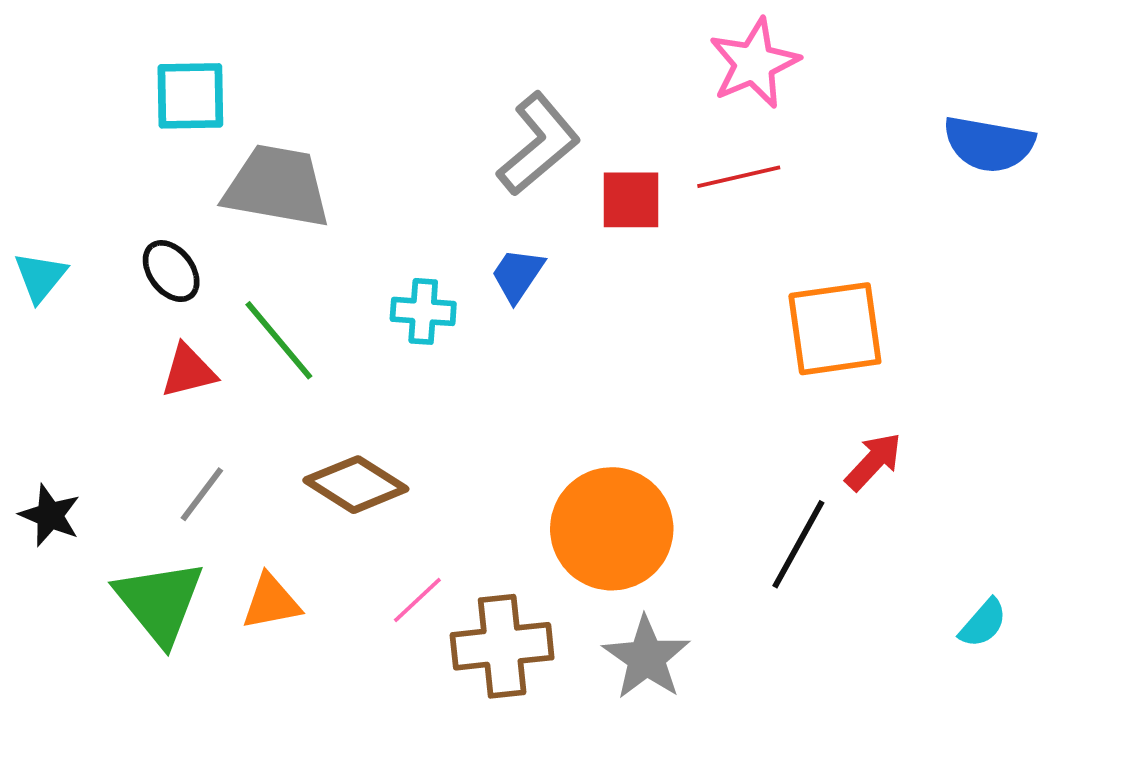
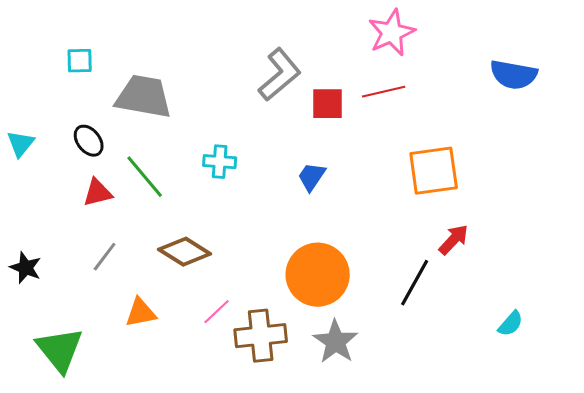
cyan square: (190, 96) -> (80, 61), moved, size x0.7
blue trapezoid: (517, 275) -> (312, 177), moved
green triangle: (160, 602) -> (60, 350), moved

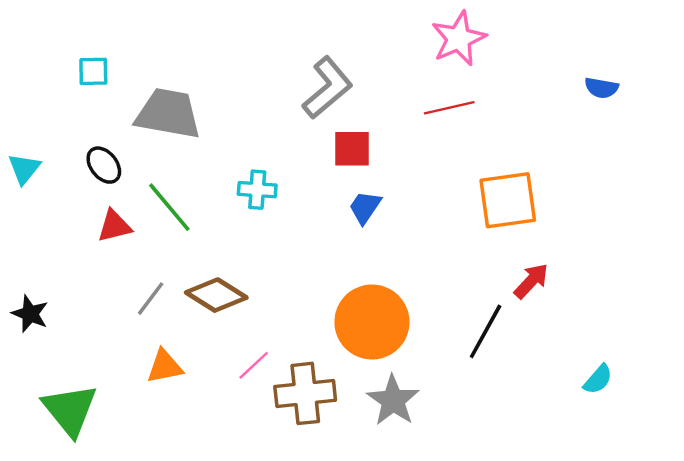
blue semicircle: (514, 75) -> (601, 88), size x0.6
red square: (328, 104) -> (352, 149), moved
gray line: (105, 257) -> (151, 299), moved

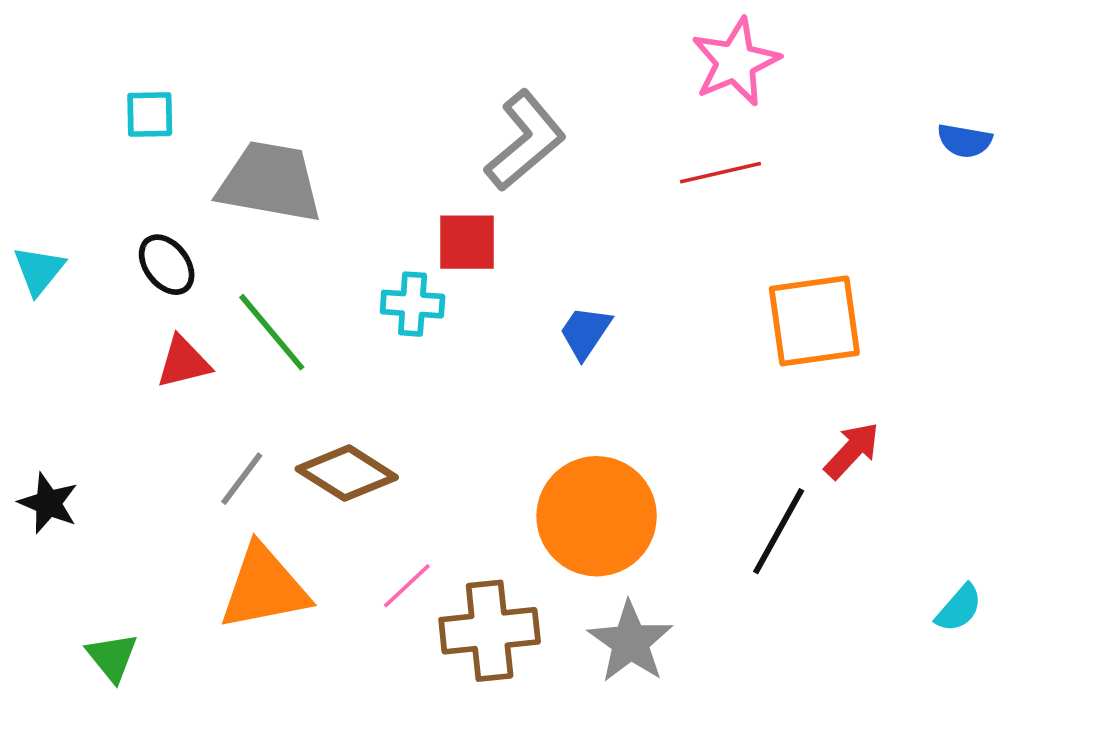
red square: (352, 149) -> (467, 242), moved
orange triangle: (165, 366) -> (264, 588), size x1.6
green triangle: (70, 410) -> (112, 657), size x0.6

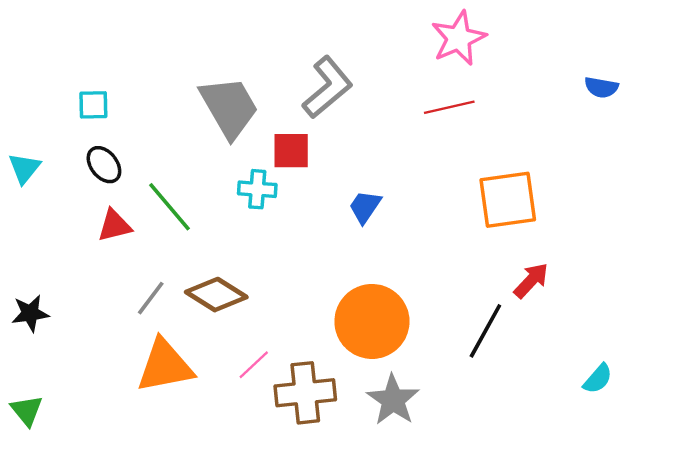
cyan square: (150, 114) -> (93, 105), moved
gray trapezoid: (270, 182) -> (229, 107), moved, turned 50
black star: (48, 503) -> (30, 313), turned -30
green triangle: (112, 657) -> (27, 410), moved

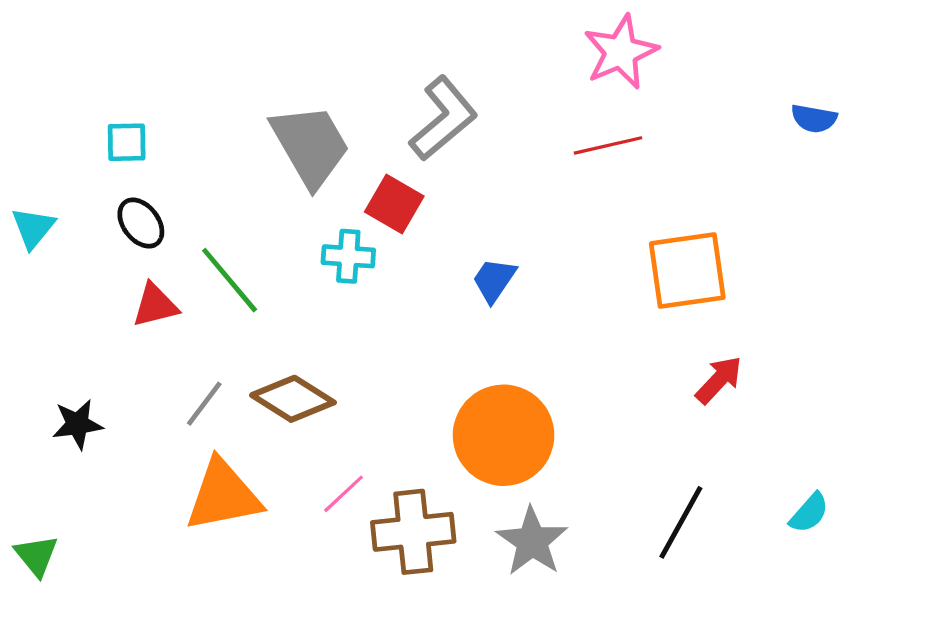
red square: (291, 151) -> (394, 204), turned 30
black star: (30, 313) -> (78, 424), moved
black line: (485, 331) -> (681, 522), moved

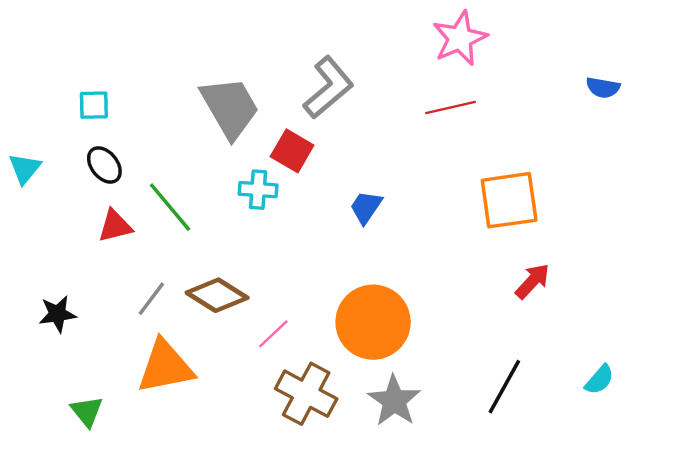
pink line: (344, 494) -> (273, 334), moved
brown cross: (413, 532) -> (306, 394), turned 34
green triangle: (36, 556) -> (87, 411), moved

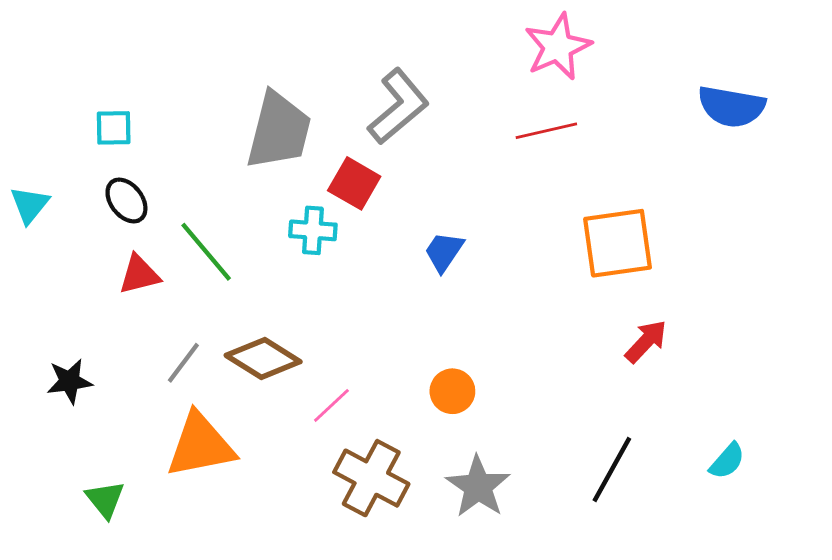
blue semicircle: (603, 88) -> (731, 107), size x1.6
gray trapezoid: (230, 107) -> (279, 131), turned 44
orange circle: (373, 322) -> (452, 391), size x0.5

